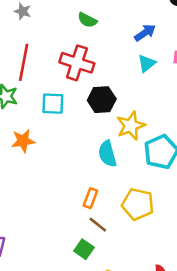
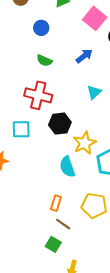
blue arrow: (145, 33) -> (84, 56), moved

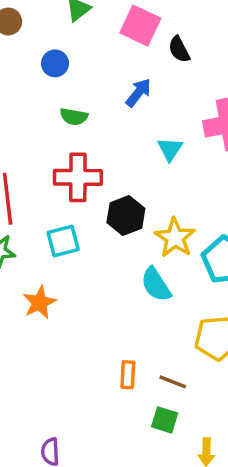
orange rectangle: (56, 203) -> (128, 375), moved

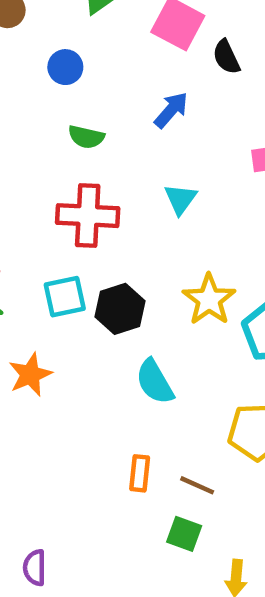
cyan triangle: (170, 149) -> (180, 199), moved
black hexagon: (126, 216) -> (120, 309), moved
cyan semicircle: (156, 285) -> (155, 382), moved

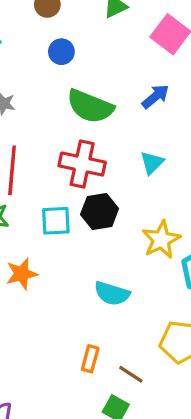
blue circle: (65, 67) -> (61, 52), moved
green semicircle: (86, 137) -> (90, 106), size x1.8
black hexagon: (120, 309) -> (100, 211), moved
cyan semicircle: (155, 382) -> (112, 293), turned -52

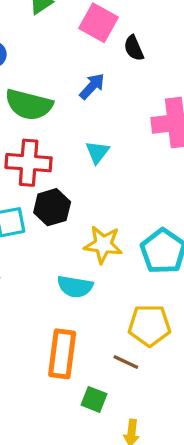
yellow star: (161, 240) -> (103, 245), moved, turned -30
orange rectangle: (90, 359) -> (62, 354), size x1.8
brown line: (131, 374) -> (126, 362), moved

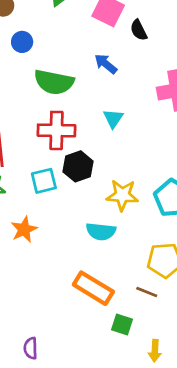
blue arrow: (92, 86) -> (106, 64), turned -90
orange rectangle: (62, 354) -> (93, 288), turned -63

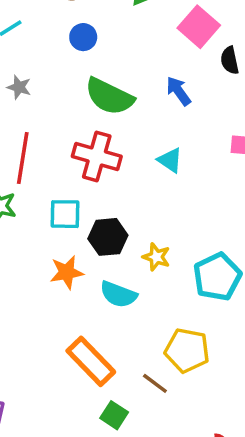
cyan triangle: (113, 118) -> (170, 160), turned -45
black hexagon: (78, 166) -> (108, 237), moved
yellow star: (122, 195) -> (156, 257), size x0.7
orange star: (24, 229) -> (67, 272), moved

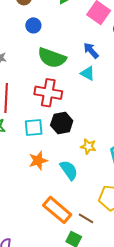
cyan triangle: (170, 160) -> (88, 73), moved
black hexagon: (108, 237) -> (62, 123), moved
cyan semicircle: (118, 294) -> (69, 170), turned -140
brown line: (155, 383) -> (86, 218), moved

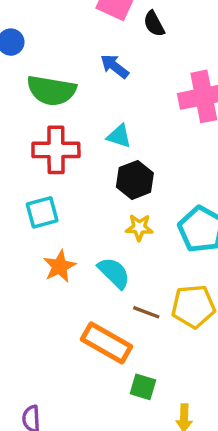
cyan triangle: (88, 73) -> (119, 136), moved
black hexagon: (62, 123) -> (135, 180), moved
brown line: (86, 218) -> (146, 312), moved

